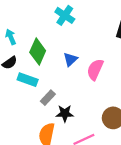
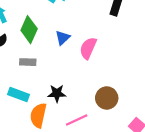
cyan rectangle: (28, 80) -> (19, 95), moved
gray rectangle: (48, 98) -> (28, 62), moved, turned 49

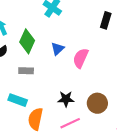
black star: (57, 93) -> (66, 99), moved

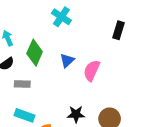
gray rectangle: (26, 71) -> (22, 84), moved

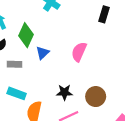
blue triangle: (67, 60) -> (43, 53), moved

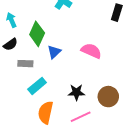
pink semicircle: (79, 52) -> (91, 51), turned 90
cyan rectangle: (17, 93) -> (37, 86), moved, turned -60

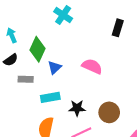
cyan rectangle: (37, 86) -> (50, 97), moved, turned 30

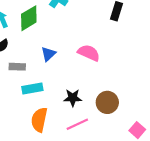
green diamond: (37, 49) -> (29, 18), moved, turned 35
cyan rectangle: (50, 97) -> (32, 89), moved

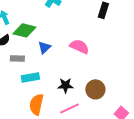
green diamond: (29, 18) -> (24, 30), moved, turned 45

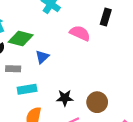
pink semicircle: (79, 46) -> (80, 33), moved

